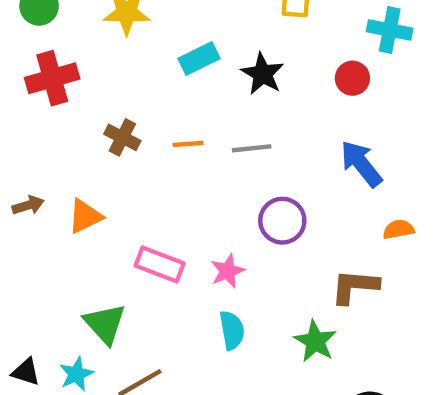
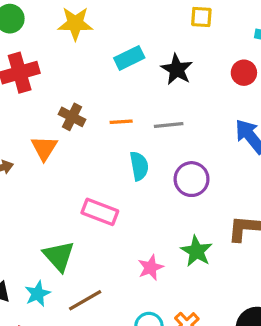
orange triangle: (85, 216) -> (44, 148), moved, turned -32
pink star: (228, 271) -> (151, 268), moved
cyan semicircle: (232, 330) -> (139, 166), moved
green star: (315, 341) -> (196, 251), moved

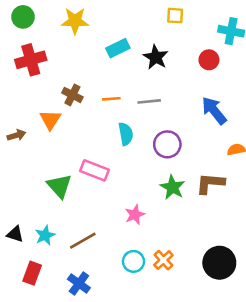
green star: (196, 251) -> (173, 187), moved
green triangle: (59, 256) -> (59, 186), moved

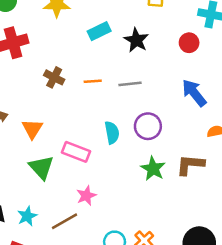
orange triangle: (50, 120) -> (32, 129), moved
cyan semicircle: (126, 134) -> (112, 133), moved
pink star: (135, 215) -> (86, 196), moved

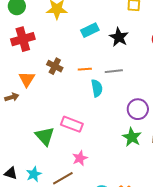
purple circle: (148, 126) -> (138, 109), moved
orange triangle: (32, 129) -> (27, 79), moved
cyan semicircle: (112, 133) -> (97, 88), moved

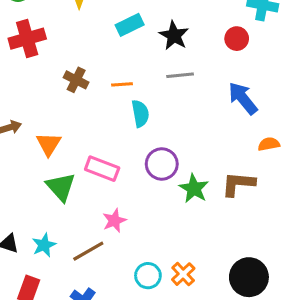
gray line: (114, 71) -> (180, 75), moved
orange triangle: (27, 79) -> (49, 144), moved
purple circle: (138, 109) -> (162, 164), moved

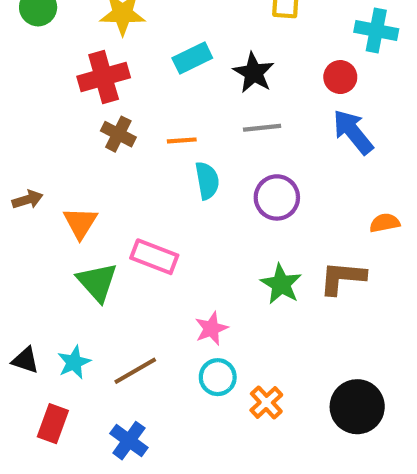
red cross: (27, 39) -> (104, 77), moved
blue arrow: (243, 98) -> (353, 132), moved
purple circle: (162, 164) -> (277, 197), moved
pink star: (114, 221) -> (211, 329), moved
cyan circle: (148, 276) -> (218, 377), moved

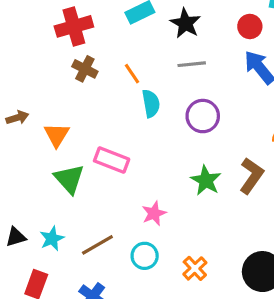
orange line: (182, 140) -> (132, 74), turned 60
brown L-shape: (342, 278) -> (251, 176), turned 120
black triangle: (25, 360) -> (16, 237), turned -35
cyan circle: (218, 377) -> (145, 256), moved

